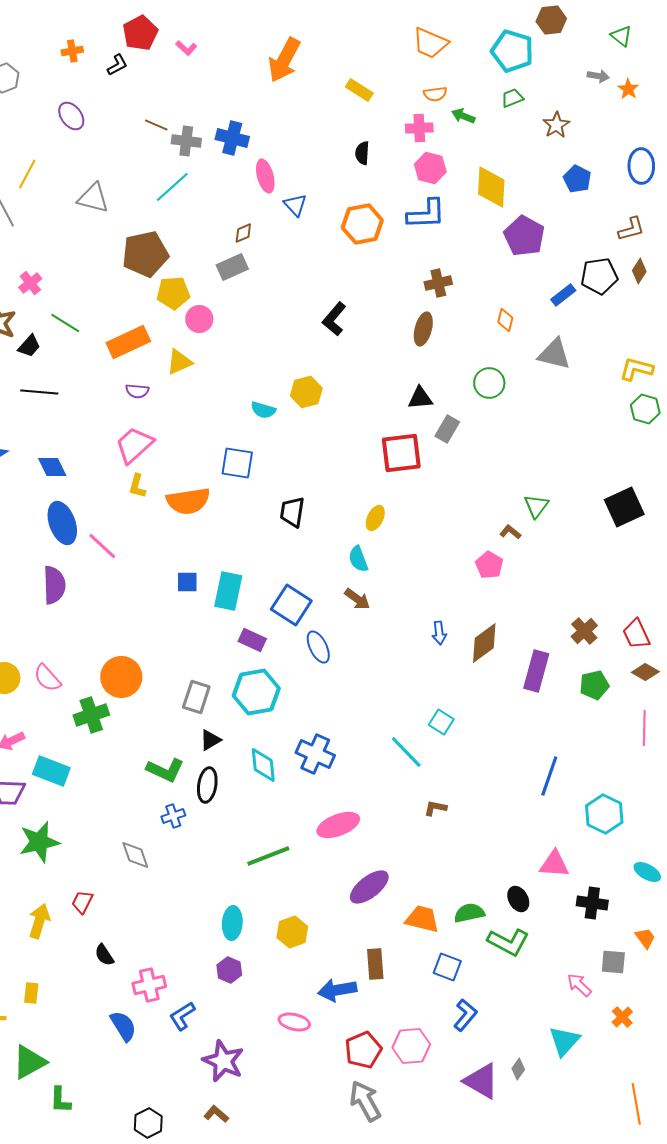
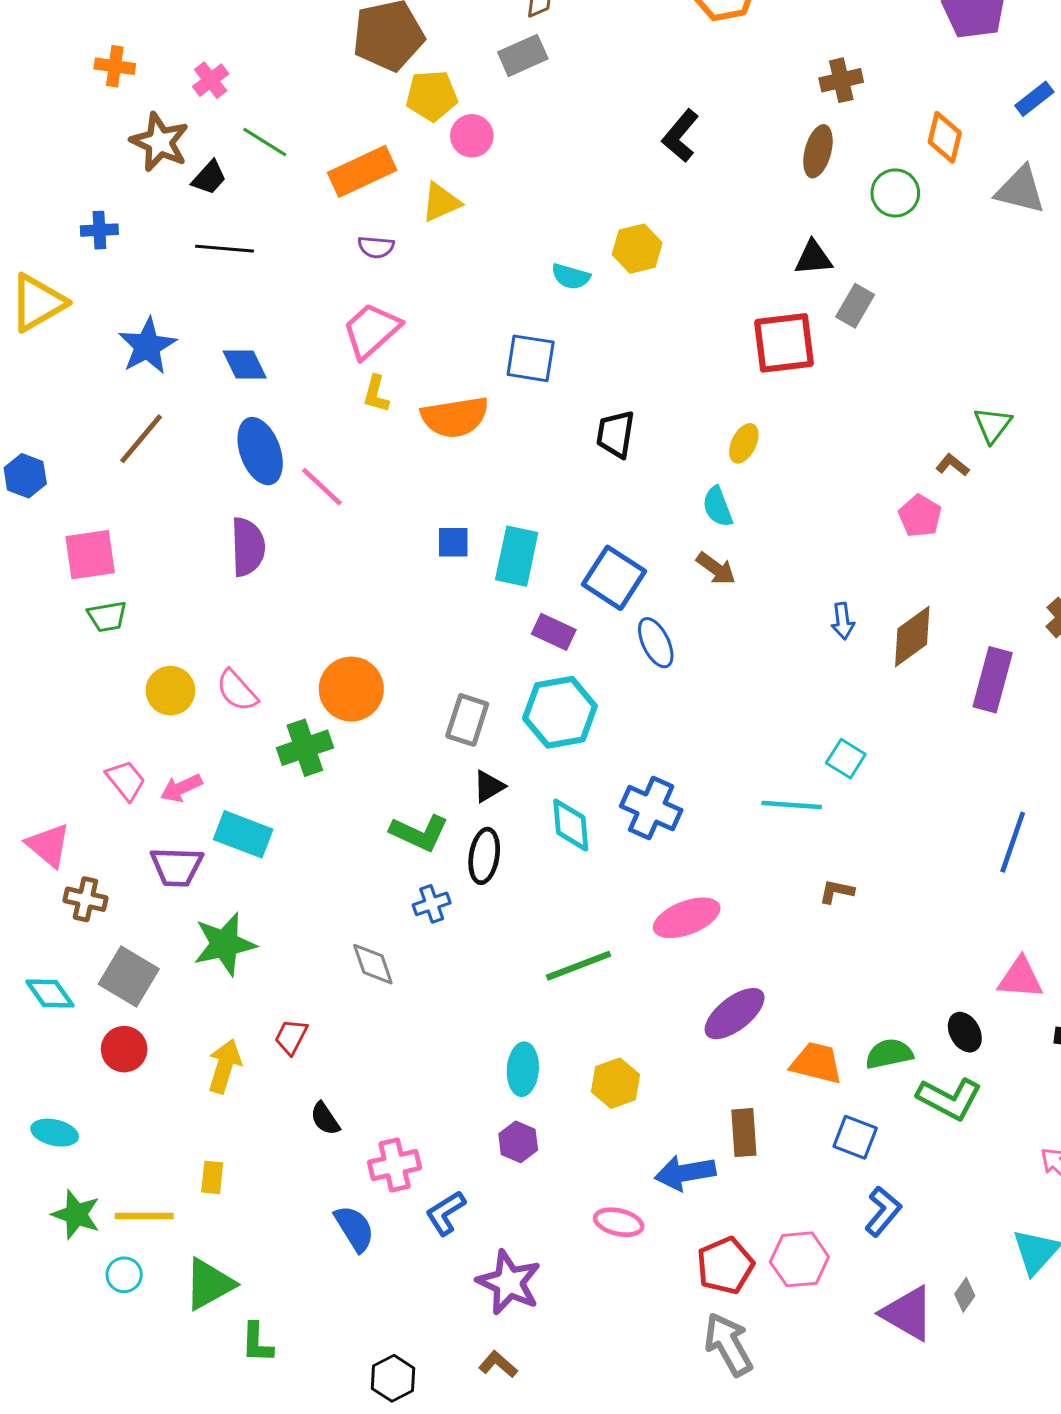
orange diamond: (505, 320) -> (945, 137), size x1.4
green circle: (489, 383) -> (895, 193), moved
cyan line: (406, 752) -> (792, 805), turned -42

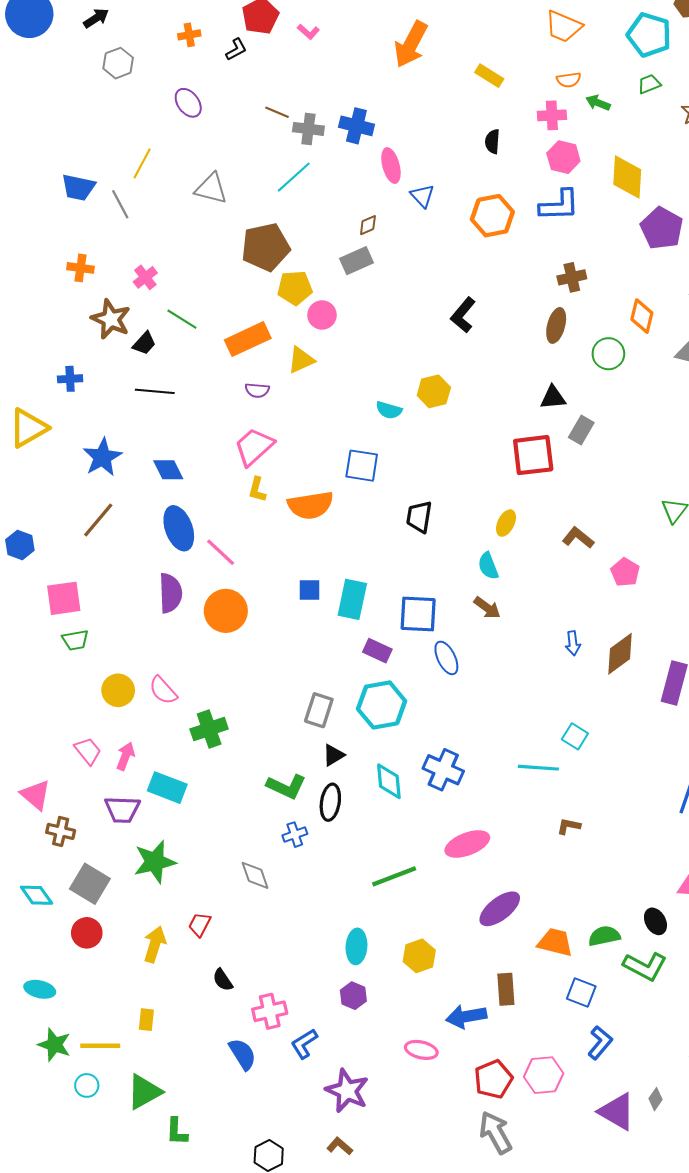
brown L-shape: (952, 465) -> (578, 538), moved, size x1.4
blue square: (614, 578) -> (418, 614), turned -30
orange circle: (351, 689) -> (226, 611), moved
pink arrow: (181, 788) -> (125, 756), turned 136

